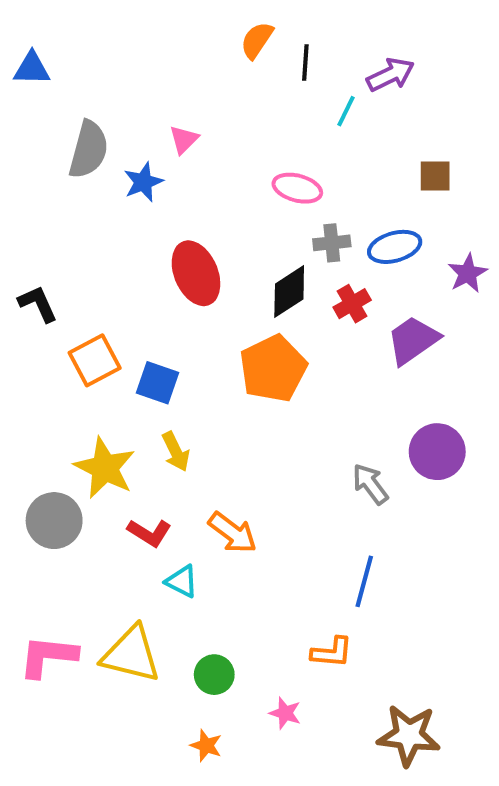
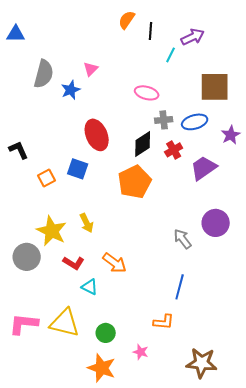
brown square: (435, 176) -> (215, 87), size x1.8
orange square: (95, 360) -> (47, 178), size x0.7
blue square: (157, 383) -> (78, 169), moved
orange star: (206, 746) -> (102, 368), size x1.8

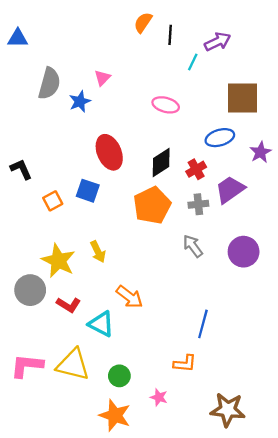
gray cross: (164, 120) -> (198, 204), moved
gray arrow: (183, 239) -> (193, 246), moved
red L-shape: (74, 263) -> (69, 305), moved
cyan triangle: (90, 287) -> (101, 324), size x1.4

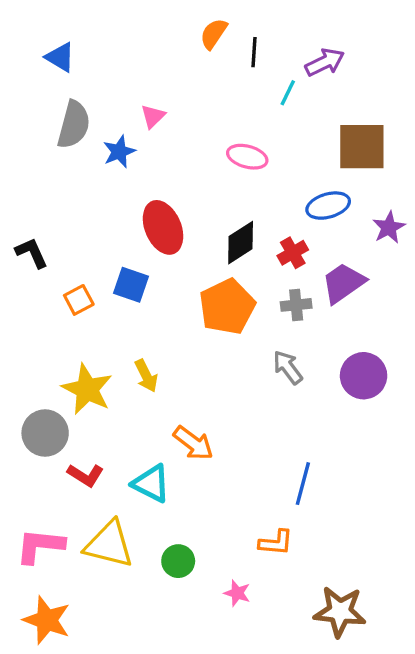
blue triangle: (18, 38) -> (60, 57), moved, turned 30
red L-shape: (69, 305) -> (86, 475), moved
orange star: (115, 415) -> (47, 620), moved

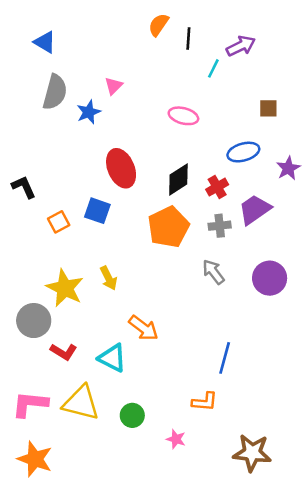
brown square: (362, 147) -> (268, 108), size x0.5

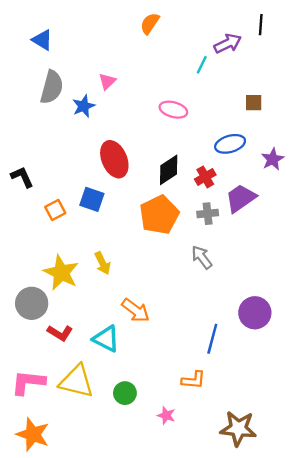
black line: (188, 38) -> (261, 25), moved
purple circle: (270, 278) -> (255, 313), moved

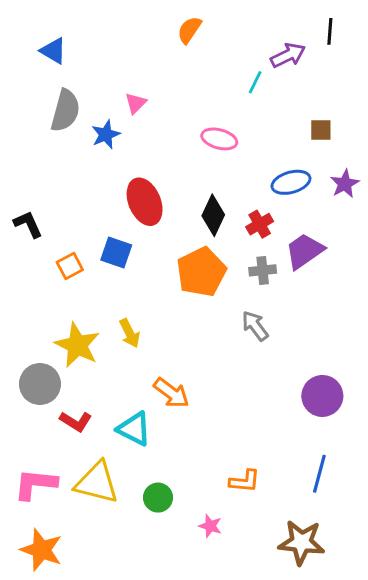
purple star: (273, 159) -> (345, 184), moved
black diamond: (169, 170) -> (213, 215), turned -32
blue line: (212, 339) -> (319, 474), moved

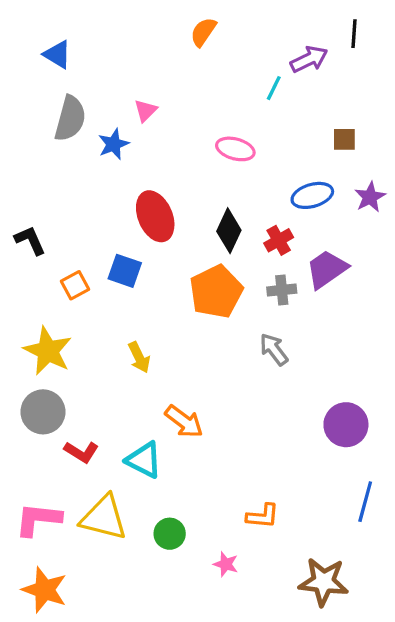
yellow star: (77, 345) -> (48, 351), moved
blue line: (319, 474) -> (365, 502), moved

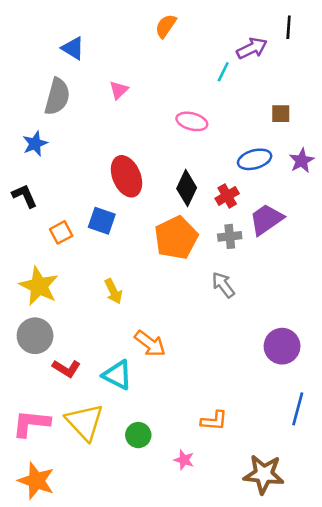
blue triangle: (57, 54) -> (73, 48), moved
blue star: (113, 144) -> (35, 144), moved
yellow triangle: (104, 518) -> (85, 422), turned 33

